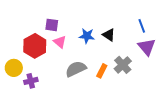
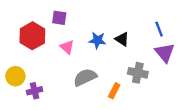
purple square: (52, 25) -> (59, 18), moved
red hexagon: (35, 46) -> (32, 36), moved
gray cross: (123, 65) -> (138, 73), turned -36
orange rectangle: (102, 71) -> (114, 91), moved

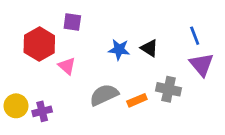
pink triangle: (67, 47) -> (67, 66), moved
yellow circle: (15, 76) -> (16, 106), moved
orange rectangle: (114, 91) -> (137, 100), moved, turned 40

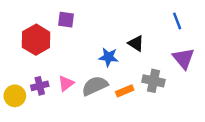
blue line: (195, 36) -> (177, 21), moved
blue star: (119, 49) -> (108, 57), moved
pink triangle: (67, 66) -> (66, 83), moved, turned 42
purple cross: (42, 111) -> (40, 86), moved

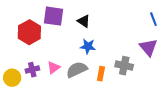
purple square: (66, 20) -> (54, 16), size x1.5
blue line: (177, 21) -> (153, 19), moved
black triangle: (136, 43) -> (84, 21), moved
orange rectangle: (125, 91) -> (101, 74), turned -56

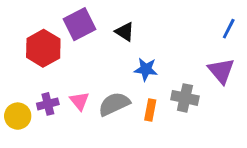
purple square: (54, 16) -> (79, 24), turned -35
blue line: (153, 19) -> (229, 29), turned 48
blue star: (88, 46) -> (146, 69), moved
pink triangle: (54, 68) -> (79, 101), turned -32

